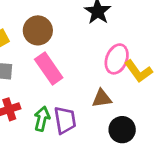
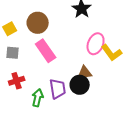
green arrow: (42, 119) -> (38, 98), moved
black circle: (122, 130) -> (80, 85), moved

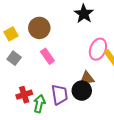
pink rectangle: (46, 51) -> (47, 56), size x0.7
gray square: (13, 53) -> (14, 58), turned 32
red cross: (17, 81) -> (24, 95), moved

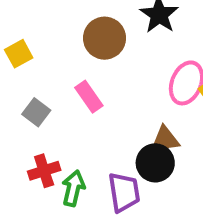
brown circle: (39, 28) -> (105, 38), moved
gray square: (14, 58) -> (36, 112), moved
purple trapezoid: (60, 95) -> (124, 192), moved

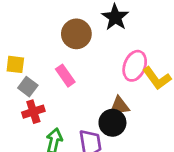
yellow square: (19, 54) -> (15, 64), moved, turned 36
red cross: (44, 171) -> (33, 112), moved

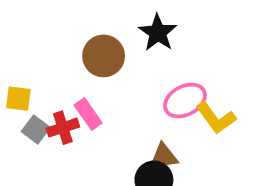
pink ellipse: (135, 66) -> (185, 100), turned 40
red cross: (33, 112) -> (63, 128), moved

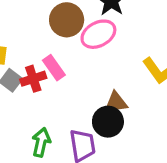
pink ellipse: (185, 100) -> (98, 34), moved

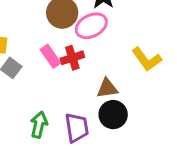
red cross: (33, 79) -> (72, 58), moved
black circle: (108, 122) -> (113, 115), moved

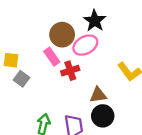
pink rectangle: (51, 56) -> (52, 57), moved

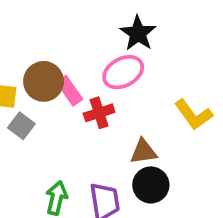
brown circle: (62, 35) -> (44, 81), moved

